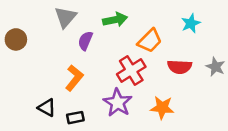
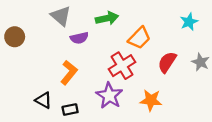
gray triangle: (65, 17) -> (61, 16), turned -30
cyan star: (191, 23) -> (189, 22), moved
purple semicircle: (85, 41) -> (79, 38), turned -126
red semicircle: (180, 67) -> (167, 62), turned 120

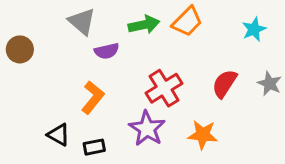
orange trapezoid: (139, 38) -> (187, 22), moved

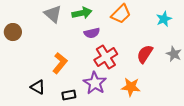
green arrow: (144, 25) -> (82, 13), moved
purple semicircle: (107, 51) -> (92, 33), moved
black rectangle: (94, 147) -> (69, 95), moved

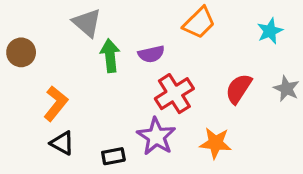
green arrow: (82, 13) -> (110, 56), moved, turned -84
orange L-shape: (60, 63) -> (56, 103), moved

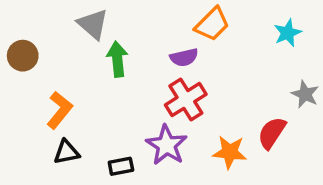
purple semicircle: (151, 54) -> (184, 57), moved
red semicircle: (239, 89) -> (272, 133), moved
black triangle: (62, 143) -> (67, 152), turned -40

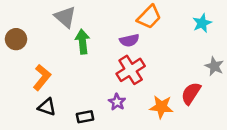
purple star: (167, 145) -> (117, 102), size x0.6
black triangle: (67, 152) -> (47, 107), turned 30

